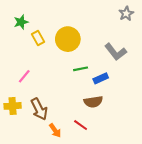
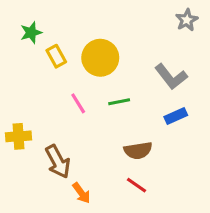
pink line: (24, 76) -> (78, 103), moved, turned -72
blue rectangle: (101, 78) -> (176, 116), moved
yellow cross: (13, 106) -> (18, 136), moved
red line: (81, 125) -> (136, 185), moved

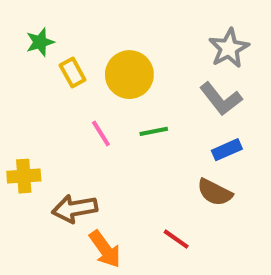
gray star: (187, 20) -> (229, 48), moved, size x1.4
brown semicircle: (138, 151) -> (215, 192), moved, turned 36
brown arrow: (58, 162) -> (75, 209), turned 108
orange arrow: (81, 193) -> (105, 249), size x1.4

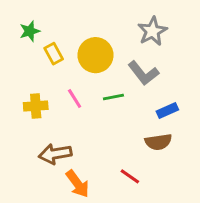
gray star: (229, 48) -> (152, 31), moved
gray L-shape: (221, 99) -> (143, 73), moved
yellow cross: (24, 176) -> (36, 106), moved
brown semicircle: (215, 192) -> (158, 142), turned -35

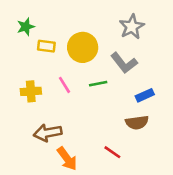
yellow rectangle: (54, 54) -> (46, 46), turned -54

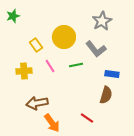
green star: (26, 27) -> (13, 16), moved
yellow rectangle: (46, 46) -> (36, 45), moved, turned 48
blue rectangle: (145, 95) -> (112, 74), turned 32
brown semicircle: (137, 122) -> (106, 95), turned -66

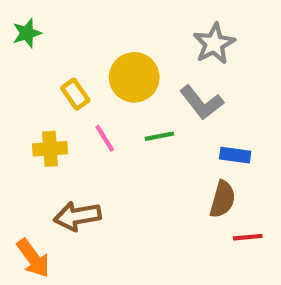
red line: (87, 118) -> (248, 237), moved, turned -40
orange arrow: (52, 123) -> (33, 258), moved

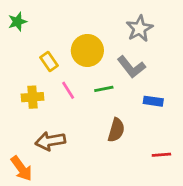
brown semicircle: (222, 199) -> (116, 130), moved

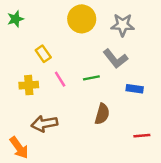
gray star: (139, 29) -> (123, 25), turned 30
yellow circle: (87, 50) -> (82, 19), moved

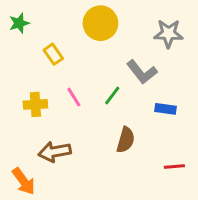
gray star: (123, 25) -> (168, 34), moved
yellow rectangle: (43, 54) -> (53, 54), moved
green line: (91, 78) -> (112, 96), turned -42

